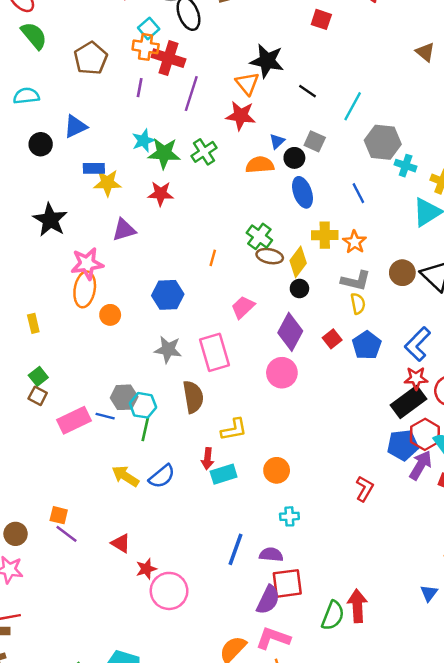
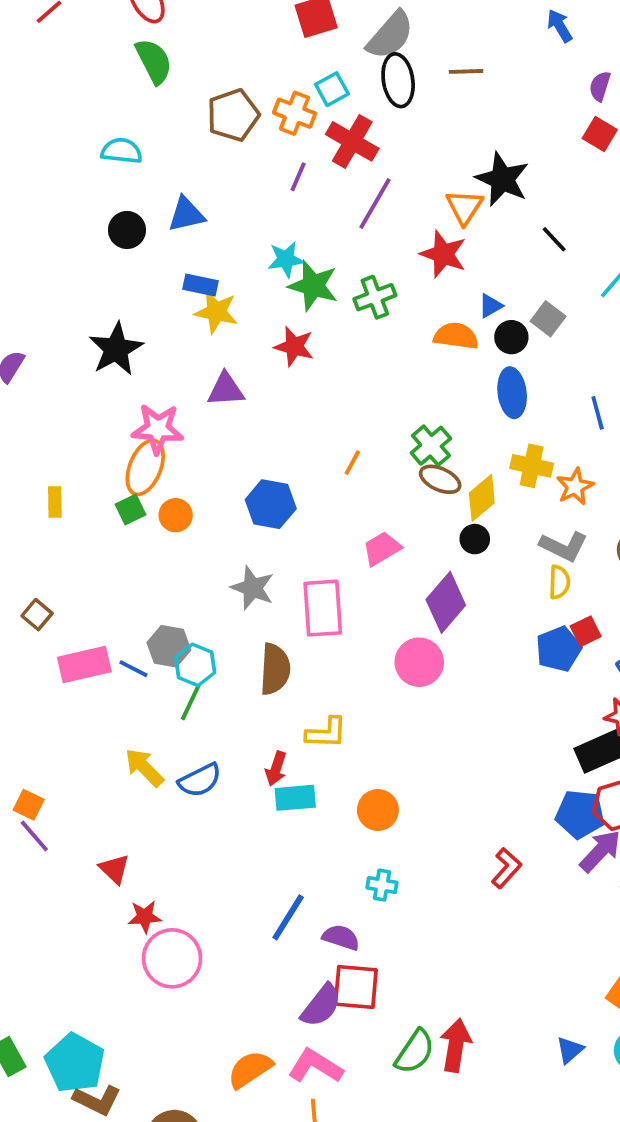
orange cross: (146, 47) -> (295, 113), moved
red square: (332, 339) -> (586, 631), moved
green square: (38, 376) -> (130, 510), moved

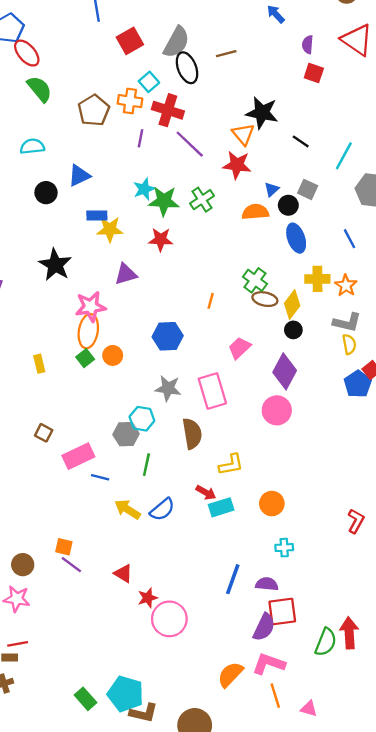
purple line: (375, 204) -> (190, 144), turned -64
cyan hexagon: (195, 665) -> (142, 419), moved
blue line: (134, 669) -> (100, 477), moved
red arrow: (276, 769) -> (206, 493), turned -66

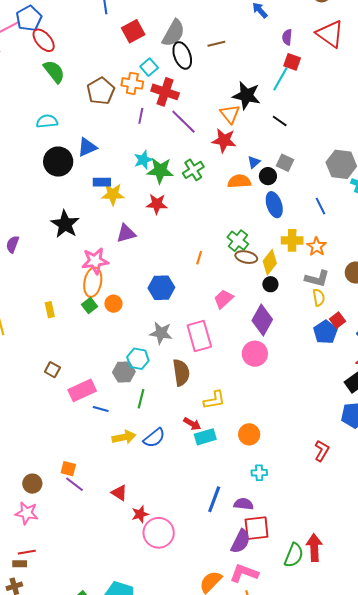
cyan line: (344, 156) -> (280, 79), moved
black circle: (46, 193) -> (58, 162), size x1.5
yellow arrow: (128, 509) -> (124, 437), turned 135

